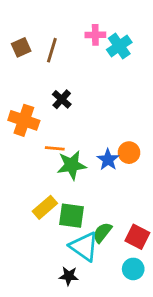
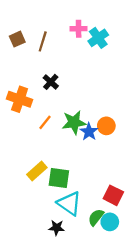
orange line: (55, 148) -> (45, 122), turned -56
green star: (72, 165) -> (74, 122), moved
green semicircle: (102, 232) -> (96, 217), moved

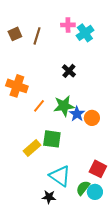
black cross: (51, 82) -> (69, 71), moved
orange circle: (106, 126) -> (92, 118), moved
green square: (59, 178) -> (52, 139), moved

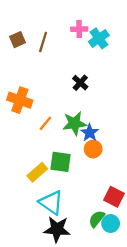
orange circle: (92, 118) -> (93, 149), moved
cyan triangle: (60, 176) -> (51, 203), moved
black star: (49, 197) -> (57, 229), size x1.6

